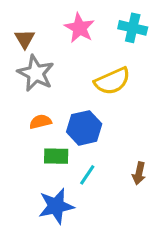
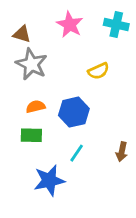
brown triangle: (25, 39) -> (22, 34), turned -42
yellow semicircle: (112, 81) -> (98, 71), size x0.7
green rectangle: (56, 156) -> (31, 135), moved

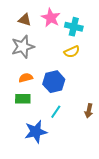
cyan cross: (116, 24) -> (74, 27), moved
brown triangle: (22, 34) -> (25, 20), moved
gray star: (31, 64) -> (23, 47), turned 30

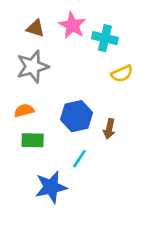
yellow semicircle: (72, 52) -> (122, 74), moved
orange semicircle: (26, 78) -> (24, 110), moved
brown arrow: (89, 111) -> (109, 129), moved

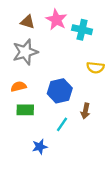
yellow semicircle: (122, 74) -> (95, 68), moved, turned 30
brown arrow: (109, 129) -> (85, 111), moved
blue star: (51, 187) -> (40, 147), size x0.6

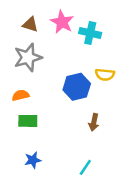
blue hexagon: (60, 91) -> (77, 87), moved
cyan line: (62, 124) -> (85, 167), moved
blue star: (40, 147) -> (33, 160), moved

